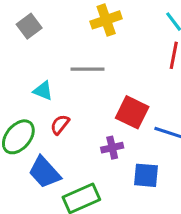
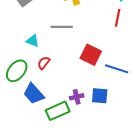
purple cross: (112, 148) -> (77, 97), moved

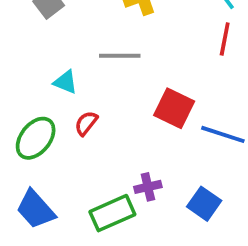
blue trapezoid: (34, 94) -> (36, 209), moved
blue square: (100, 96) -> (204, 204), moved, turned 30

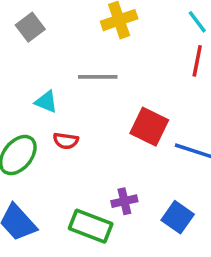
red semicircle: (86, 123) -> (66, 141), turned -120
green rectangle: (112, 213) -> (91, 226), turned 45

